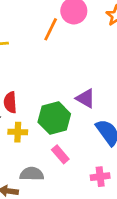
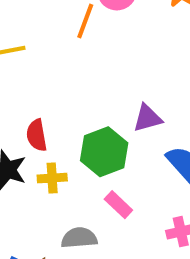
purple triangle: (86, 98) -> (147, 118), turned -40

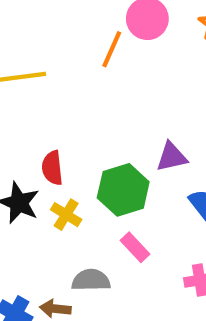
yellow cross: (52, 178) -> (66, 215), turned 32

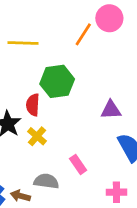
green hexagon: (123, 190) -> (57, 81), moved

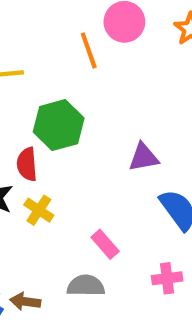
orange line: (83, 34) -> (89, 51), turned -45
gray semicircle: (46, 181) -> (86, 286), moved

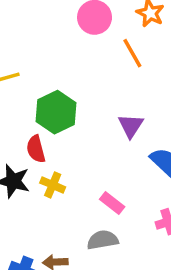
orange line: (89, 51) -> (132, 53), moved
purple triangle: (144, 157) -> (131, 126), turned -36

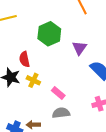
green hexagon: (56, 112) -> (49, 34), moved
pink rectangle: (112, 203) -> (58, 93), moved

